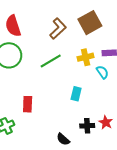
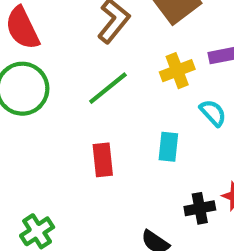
cyan semicircle: (102, 72) -> (213, 113), moved
red rectangle: (28, 104) -> (103, 160), moved

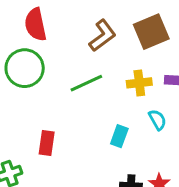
red rectangle: (103, 160) -> (47, 143), moved

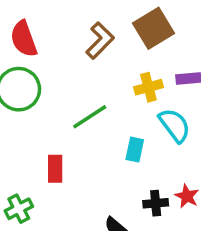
green line: (86, 83) -> (90, 117), moved
cyan semicircle: (157, 120) -> (175, 125), size x1.5

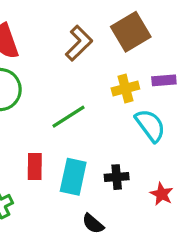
cyan rectangle: (135, 150) -> (73, 177), moved, size x1.5
black cross: (156, 203) -> (117, 177), moved

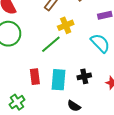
yellow cross: (125, 89) -> (66, 25), moved

